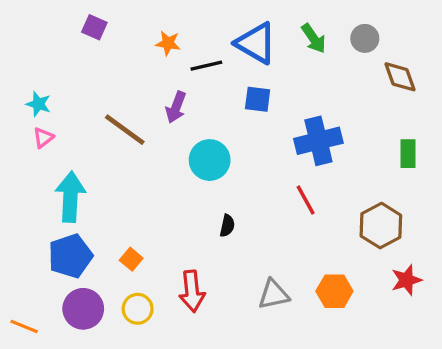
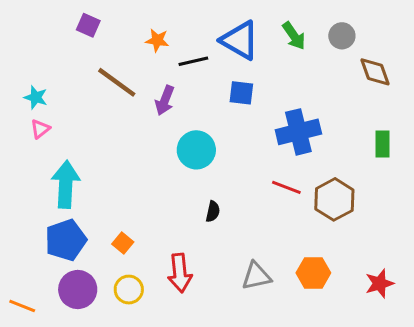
brown line: (125, 130) -> (117, 82), moved
red line: (306, 200) -> (286, 187), turned -40
brown hexagon: (381, 226) -> (334, 199), moved
red star: (406, 280) -> (379, 283), moved

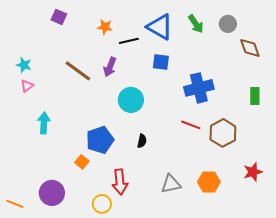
brown line: (117, 82) -> (78, 71), moved
cyan arrow: (66, 184) -> (44, 123), size x0.7
blue pentagon: (66, 240) -> (100, 140), moved
red star: (379, 283) -> (253, 172), moved
yellow circle: (129, 290) -> (102, 204), moved

